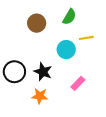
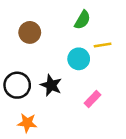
brown circle: (37, 23) -> (30, 32), moved
orange star: (40, 96) -> (27, 123), moved

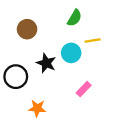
black star: (51, 85) -> (46, 63), moved
orange star: (27, 123) -> (37, 108), moved

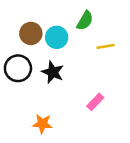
cyan circle: (71, 53) -> (57, 37), moved
black circle: (16, 77) -> (18, 68), moved

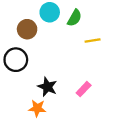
cyan circle: (57, 37) -> (50, 12), moved
black star: (53, 72) -> (47, 87), moved

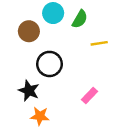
black circle: (16, 60) -> (49, 64), moved
black star: (47, 87) -> (29, 91), moved

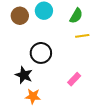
green semicircle: (80, 19) -> (76, 16), moved
brown circle: (29, 31) -> (20, 16), moved

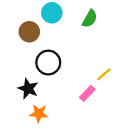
brown circle: (20, 16) -> (29, 32), moved
yellow line: (82, 36) -> (104, 74), moved, turned -32

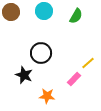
brown circle: (29, 32) -> (11, 12), moved
orange star: (39, 113) -> (47, 96), moved

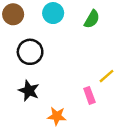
black circle: (41, 53) -> (30, 52), moved
pink rectangle: (74, 79) -> (89, 95), turned -64

